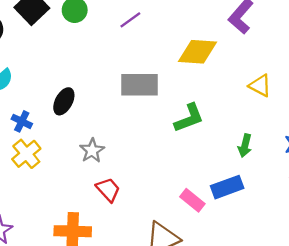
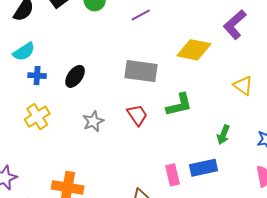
blue cross: (22, 121) -> (37, 76), moved, turned -30
red trapezoid: (108, 190) -> (137, 115), moved
pink rectangle: (192, 200) -> (173, 175), turned 30

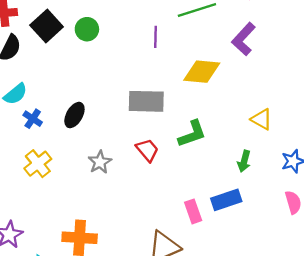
purple line: (141, 15) -> (156, 37), moved, turned -54
blue cross: (37, 76) -> (33, 119), turned 36
yellow triangle: (243, 86) -> (262, 119), moved

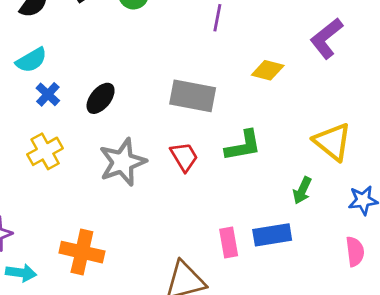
yellow diamond: (202, 72) -> (268, 70), size x0.7
yellow triangle: (262, 119) -> (332, 142), size x1.4
gray star: (100, 162) -> (123, 162), size x1.6

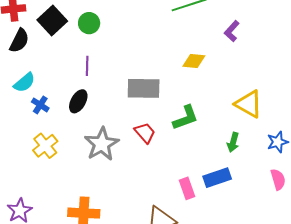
purple line: (217, 18) -> (87, 66), moved
purple L-shape: (326, 38) -> (232, 31), size x0.7

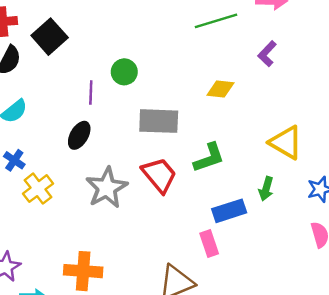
green circle: (89, 23) -> (124, 72), moved
blue cross: (40, 105) -> (14, 160), moved
red trapezoid: (145, 133) -> (159, 175), size x1.4
blue rectangle: (217, 178) -> (229, 211), moved

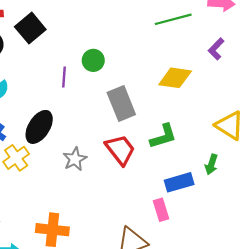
yellow diamond: (220, 89) -> (175, 78), size x1.4
gray rectangle: (159, 121) -> (121, 104), turned 64
black ellipse: (79, 135) -> (39, 127), moved, size x1.4
gray star: (107, 188) -> (75, 159), size x0.7

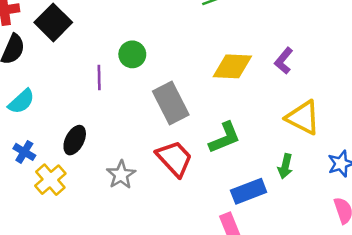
purple L-shape: (216, 49) -> (284, 61), moved
black ellipse: (39, 127) -> (75, 140), size x0.7

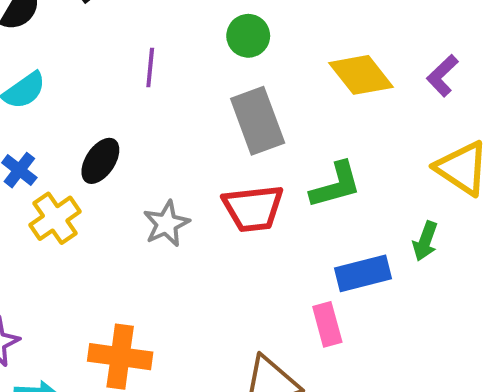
green circle: (132, 54) -> (248, 36), moved
yellow diamond: (232, 66) -> (361, 75), turned 42
red trapezoid: (174, 159) -> (253, 208), turned 120

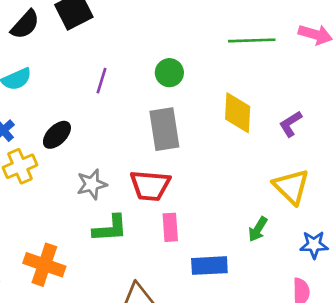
yellow diamond: (361, 75) -> (238, 113), turned 30
green L-shape: (336, 185) -> (110, 228), moved
blue rectangle: (363, 273) -> (209, 266), moved
pink rectangle: (327, 324) -> (170, 227), moved

